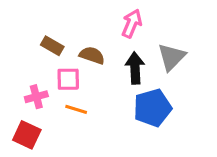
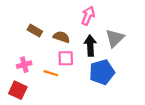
pink square: (68, 79) -> (66, 58), moved

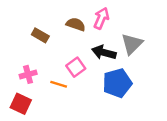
brown semicircle: (61, 37) -> (76, 24), moved
black arrow: (90, 45) -> (104, 52), turned -72
pink square: (66, 58) -> (76, 67), turned -35

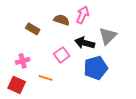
orange line: (59, 84) -> (46, 78), moved

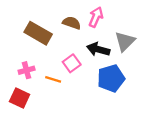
brown rectangle: (33, 29) -> (38, 33), size x1.6
orange line: (46, 78) -> (53, 79), moved

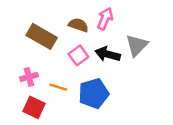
pink square: (72, 63) -> (78, 55), moved
blue pentagon: (111, 78) -> (94, 93), moved
red square: (20, 98) -> (34, 107), moved

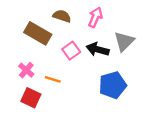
brown semicircle: (78, 25) -> (62, 16), moved
pink cross: (29, 77) -> (26, 70), turned -35
blue pentagon: (94, 93) -> (113, 85), moved

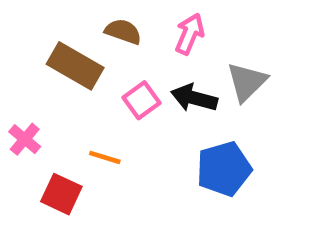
pink cross: (26, 70) -> (25, 139), moved

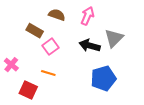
brown rectangle: (75, 66) -> (35, 31), size x0.7
pink square: (141, 100) -> (50, 47), moved

